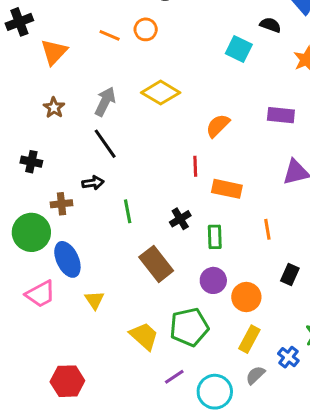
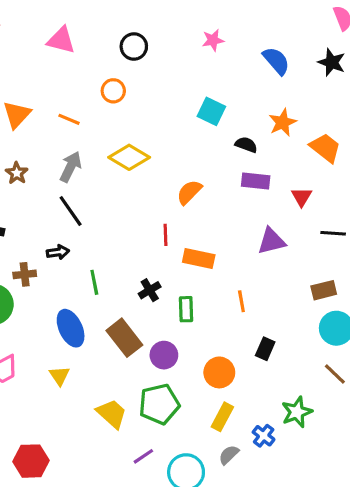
black semicircle: (270, 25) -> (246, 145), moved
orange line: (110, 35) -> (69, 119), moved
blue ellipse: (67, 259) -> (71, 328), moved
purple circle: (213, 280) -> (164, 355), moved

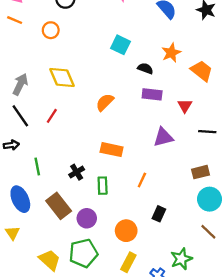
orange line: (69, 119) -> (15, 20), moved
yellow diamond: (129, 157) -> (62, 77), turned 36
red line: (165, 235) -> (52, 116), moved, turned 35
orange line: (241, 301) -> (142, 180), turned 35

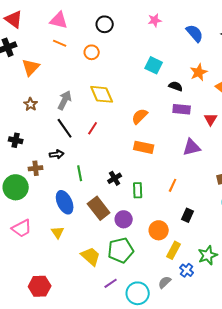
orange rectangle: (112, 150) -> (144, 147), moved
yellow rectangle: (128, 262) -> (174, 250), moved

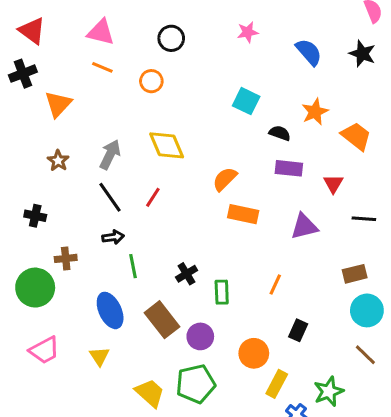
orange rectangle: (144, 147) -> (243, 214), moved
black arrow: (57, 154) -> (113, 237), moved

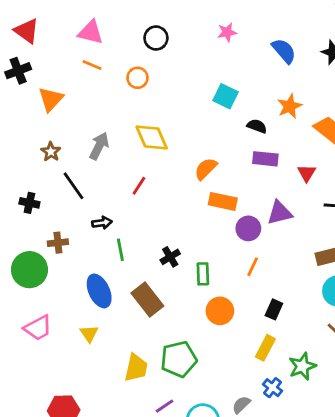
black line: (110, 197) -> (74, 186), moved
purple circle: (200, 336) -> (248, 228), moved
orange circle: (254, 353) -> (220, 311), moved
yellow rectangle: (277, 384) -> (265, 348), moved
yellow trapezoid: (150, 393) -> (136, 368), turned 60

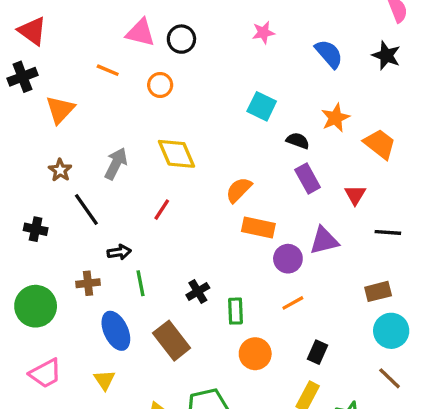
pink triangle: (91, 32) -> (140, 33), moved
purple rectangle: (265, 159) -> (308, 178), turned 55
brown cross: (58, 243) -> (88, 283), moved
orange line: (253, 267) -> (293, 303), turned 36

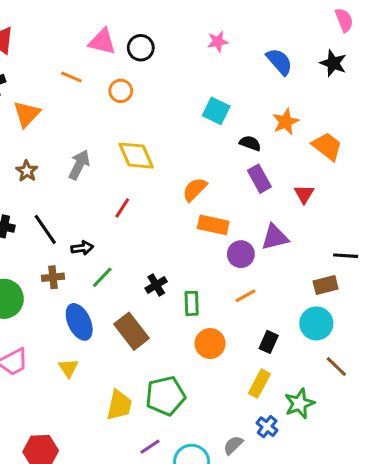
black line: (86, 210) -> (45, 229), moved
black line: (388, 232) -> (346, 256), moved
green line: (140, 283) -> (102, 277), turned 55
cyan circle: (391, 331) -> (316, 323), moved

